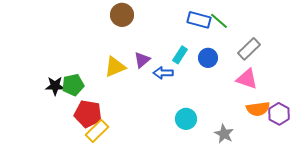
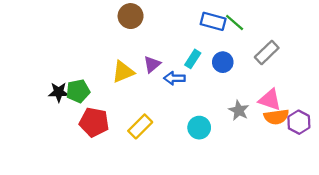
pink triangle: (247, 79) -> (270, 100), moved
yellow rectangle: (97, 131) -> (140, 126), moved
gray star: (224, 134) -> (239, 110), moved

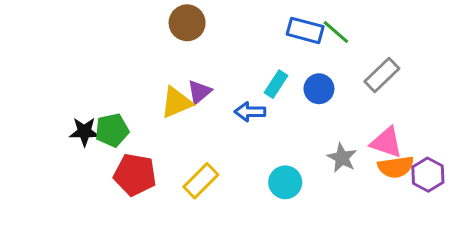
purple triangle: (152, 64) -> (199, 92), moved

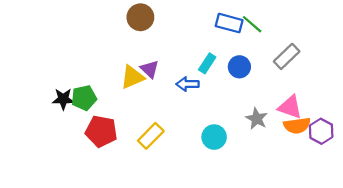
purple triangle: (199, 92) -> (150, 69), turned -36

